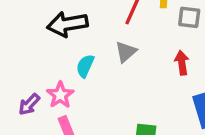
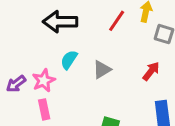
gray triangle: (126, 52) -> (102, 69), moved
red arrow: (182, 63) -> (151, 71), turned 36

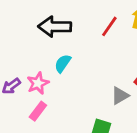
gray triangle: (102, 69) -> (120, 96), moved
pink rectangle: (44, 109) -> (38, 111), turned 48

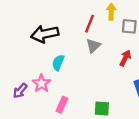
gray triangle: (120, 96) -> (93, 46), moved
pink rectangle: (38, 111) -> (62, 105), moved

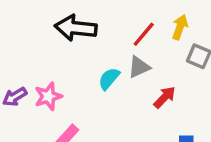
red arrow: (125, 58) -> (165, 97), moved
cyan semicircle: (58, 63) -> (109, 79), moved

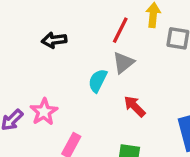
black arrow: (76, 28) -> (54, 40), size x0.6
red arrow: (165, 97) -> (135, 106), moved, turned -75

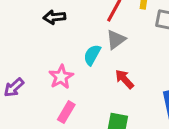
pink star: (44, 112) -> (61, 77), moved

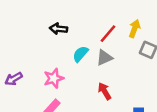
cyan semicircle: (92, 55) -> (80, 54), moved

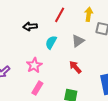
red line: (108, 34) -> (60, 15), moved
gray triangle: (104, 58) -> (78, 41), moved

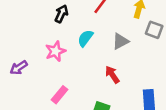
black arrow: (30, 26) -> (61, 14), turned 112
pink star: (34, 65) -> (55, 51), moved

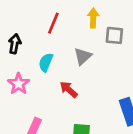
red arrow: (112, 75) -> (69, 89), moved

